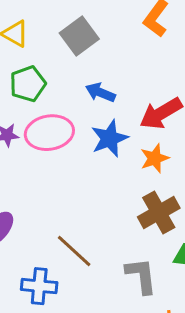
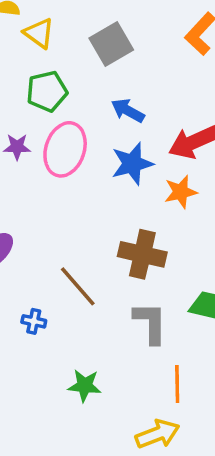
pink ellipse: (49, 133) -> (65, 149), turned -69
brown cross: (159, 212) -> (142, 254), moved, turned 36
blue cross: (39, 286) -> (34, 321), size x0.6

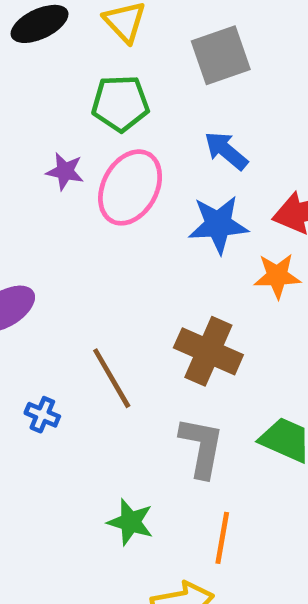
green star: (85, 386) -> (130, 522), moved

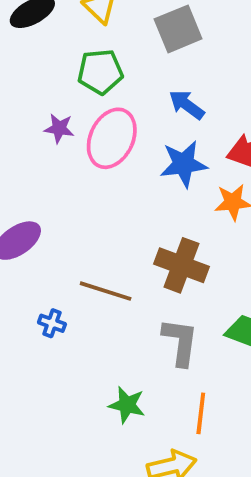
brown line: (112, 378) -> (106, 291), turned -39

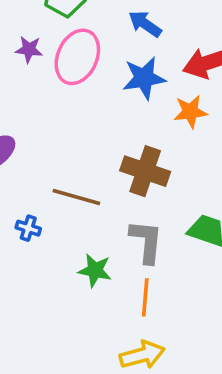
green star: (127, 405) -> (95, 270), moved
orange line: (201, 413) -> (145, 297), moved

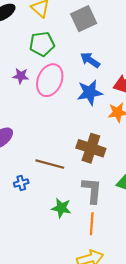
blue cross: (28, 228) -> (21, 183), turned -32

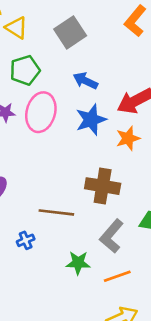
gray L-shape: (92, 190) -> (112, 236), turned -136
orange line: (92, 224) -> (117, 276), turned 75

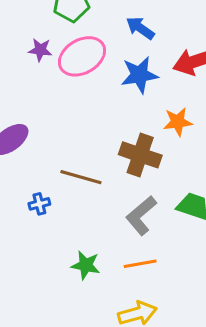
pink ellipse: (41, 112) -> (82, 56), turned 36
orange star: (128, 138) -> (178, 122), moved
green star: (78, 263) -> (86, 265), moved

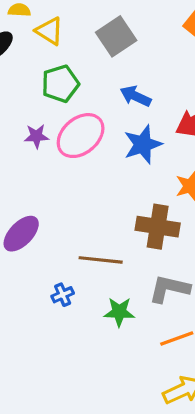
gray L-shape: (141, 215) -> (169, 289), turned 63
green star: (86, 265) -> (119, 312), moved

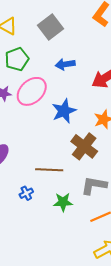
blue arrow: (135, 96) -> (65, 64), turned -30
blue star: (143, 144) -> (64, 111), moved
brown cross: (158, 227) -> (84, 146), turned 32

